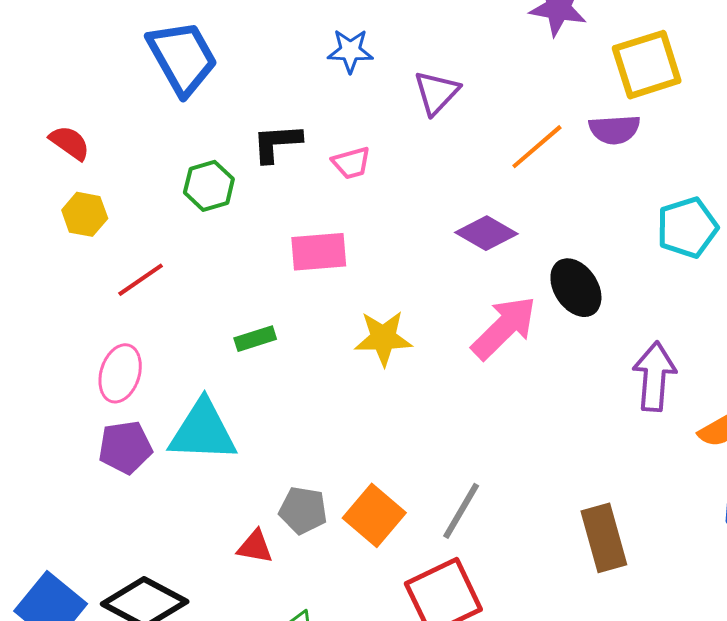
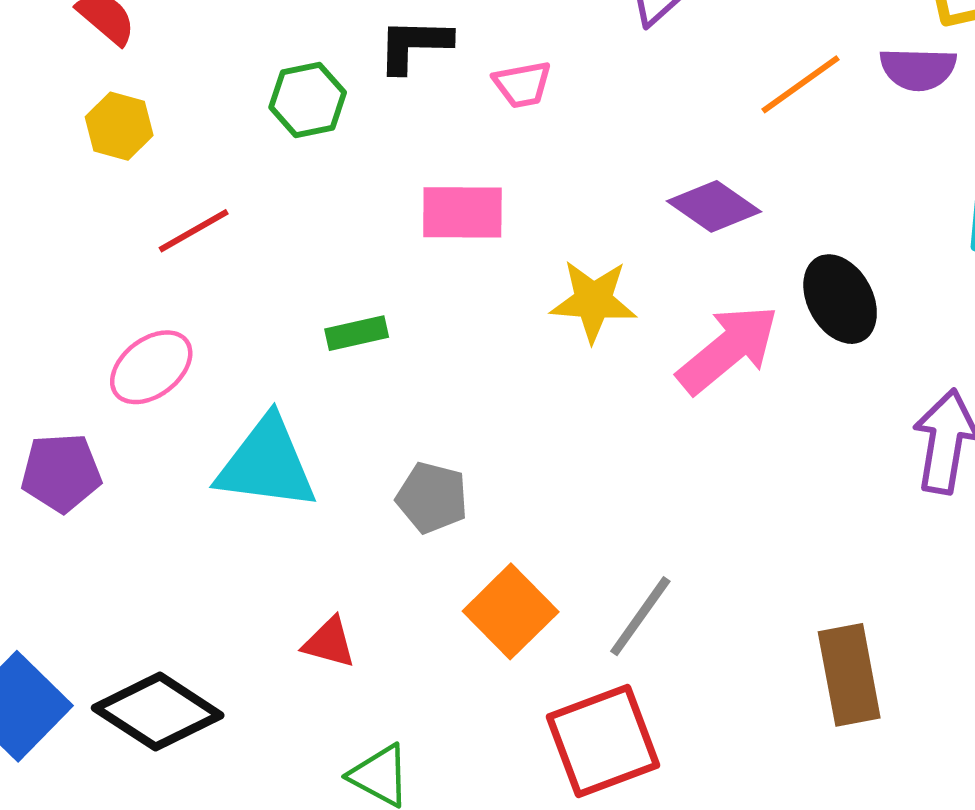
yellow star: (383, 338) -> (593, 301), moved
pink ellipse: (120, 373) -> (151, 367), turned 30
purple pentagon: (125, 447) -> (61, 473), moved
gray pentagon: (303, 510) -> (432, 498), moved

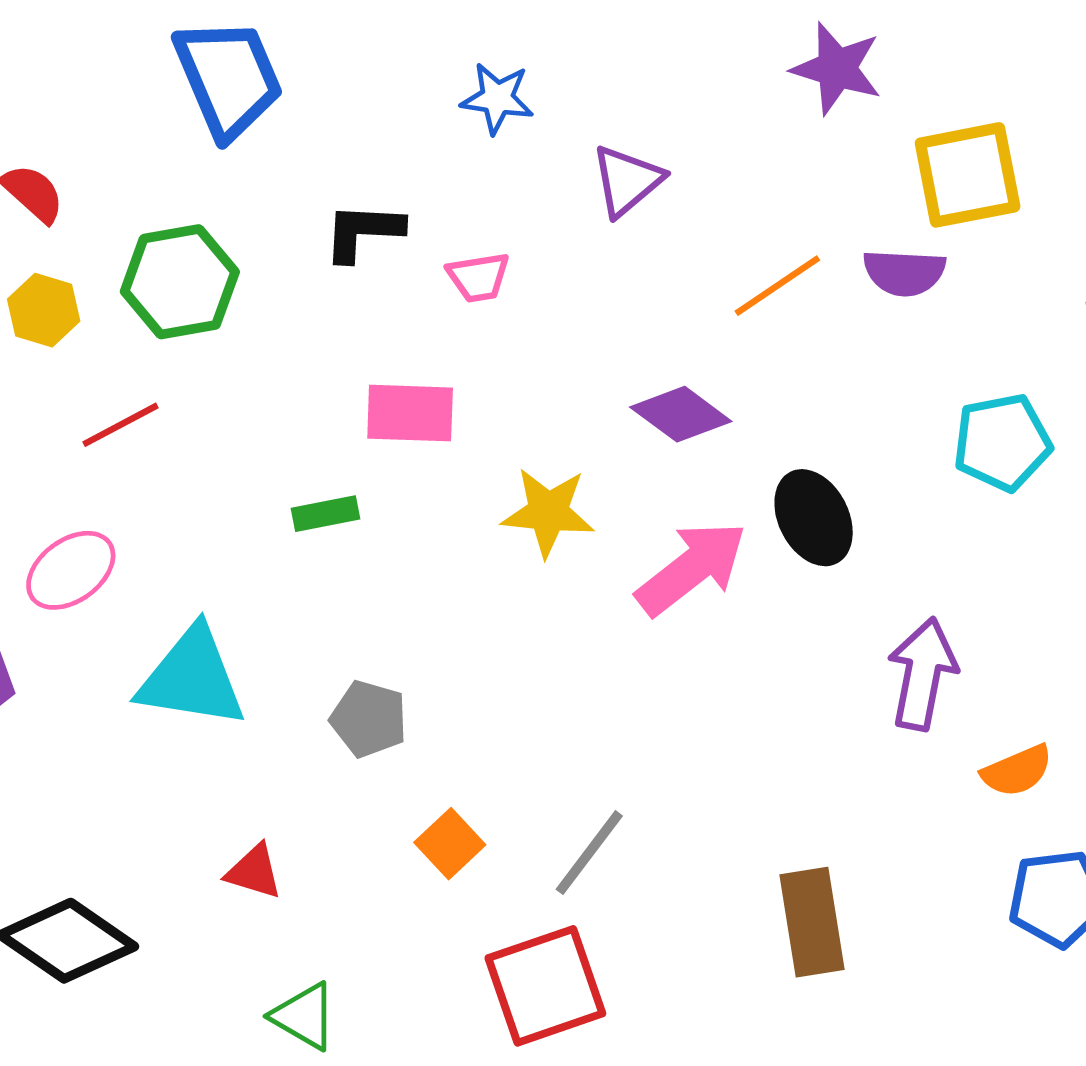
green hexagon: (308, 100) -> (180, 282), moved, size x1.4
green rectangle: (357, 333) -> (326, 514), moved
orange square: (511, 611) -> (450, 844), size x0.7

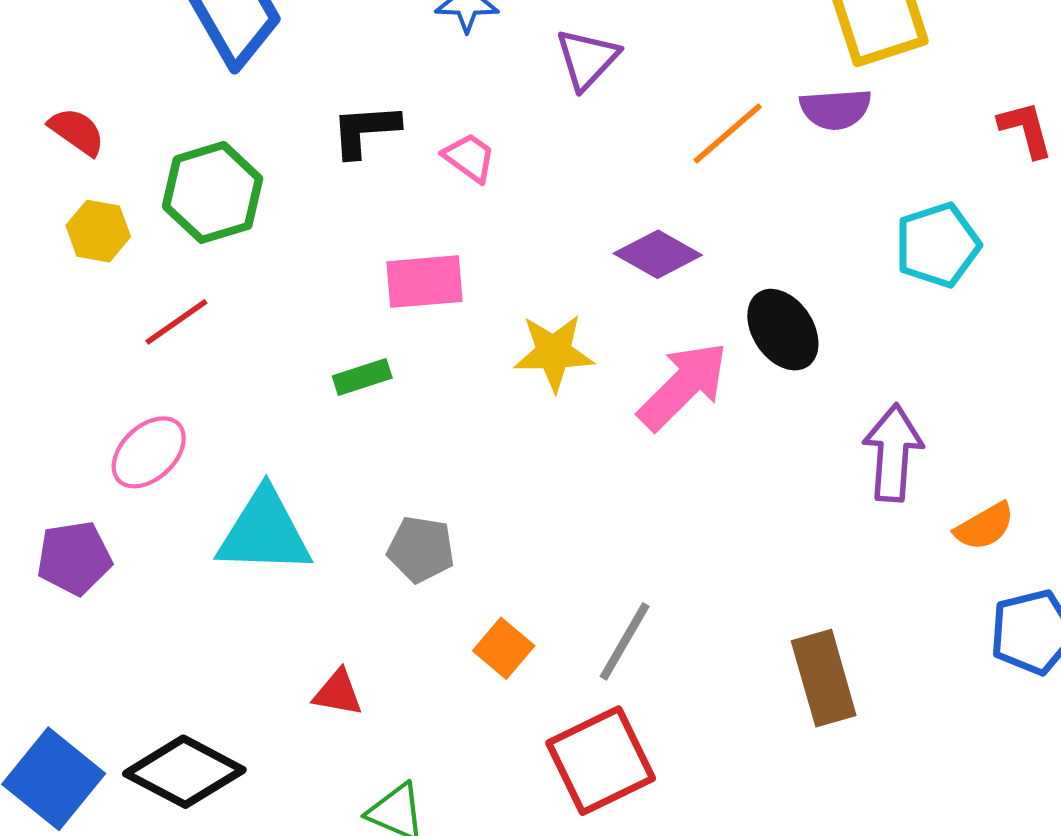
pink trapezoid: (478, 277) -> (469, 157), turned -128

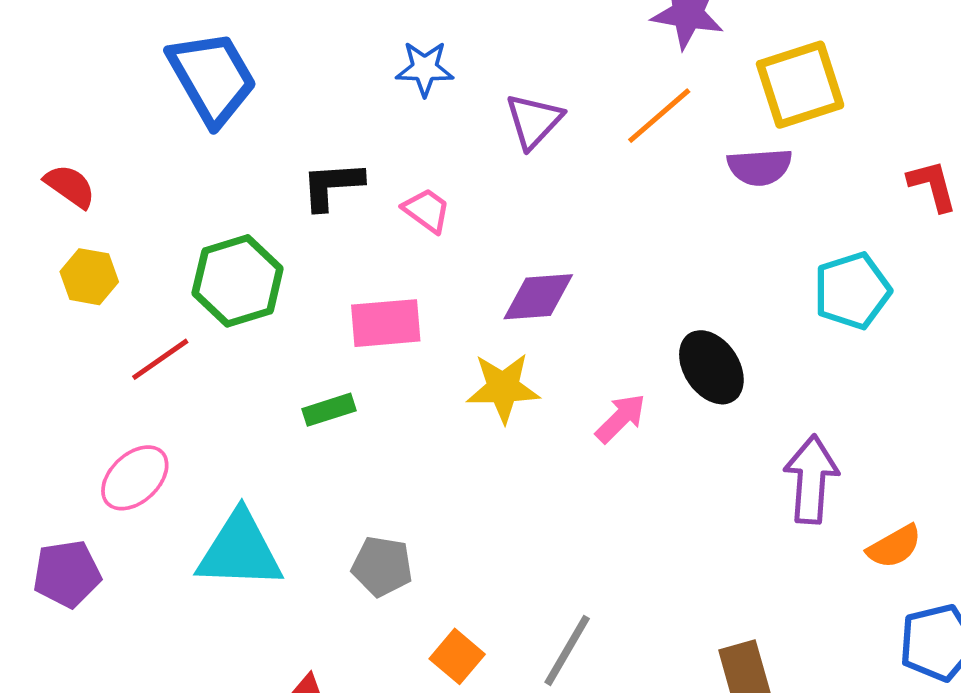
orange line: (728, 134) -> (659, 116), moved
green hexagon: (213, 192) -> (238, 281), moved
purple diamond: (658, 254) -> (538, 297), moved, turned -34
pink arrow: (683, 386) -> (621, 418), size x0.6

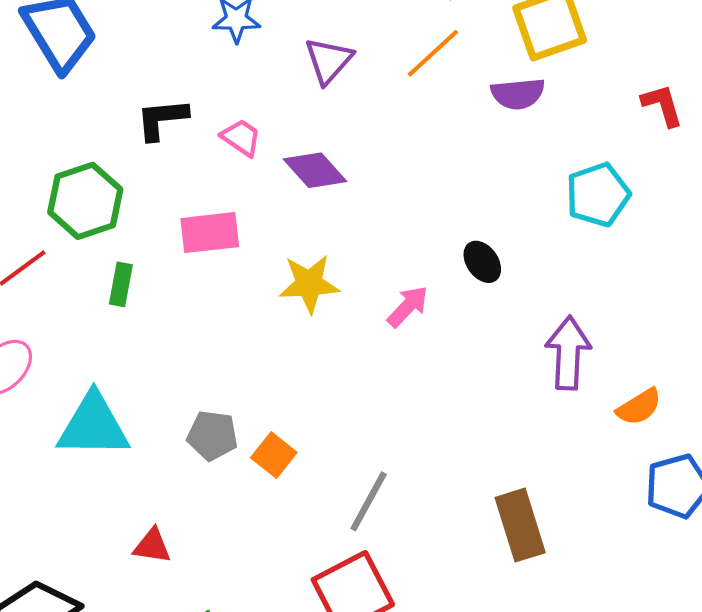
purple diamond: (538, 297) -> (315, 170), moved, turned 54
black ellipse: (711, 367) -> (482, 262), size x0.7
green rectangle: (329, 410) -> (121, 284), moved, turned -60
orange square: (457, 656) -> (274, 455), moved

